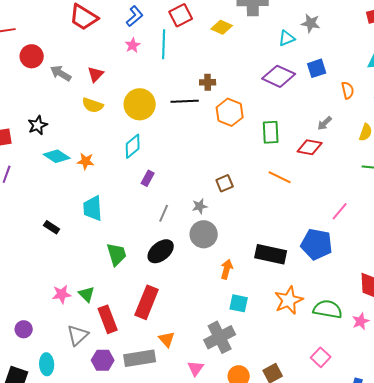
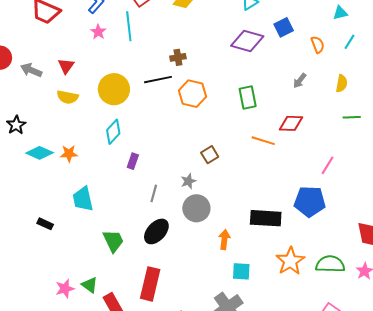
orange hexagon: (230, 112) -> (192, 94), moved
red diamond: (310, 147) -> (291, 123), moved

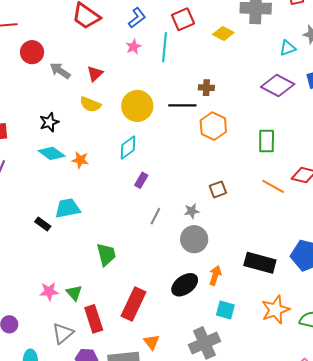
black star: (16, 125) -> (49, 122), moved
cyan trapezoid: (83, 199) -> (68, 208), moved, turned 80
black ellipse: (156, 231) -> (185, 285), moved

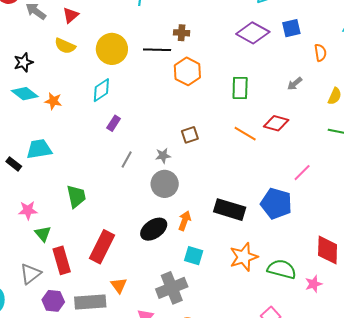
pink star: (49, 291) -> (28, 210), moved

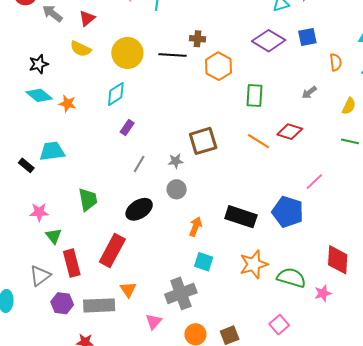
orange hexagon: (187, 71) -> (219, 66), moved
brown square: (190, 135) -> (203, 141), size x1.6
gray circle: (165, 184) -> (177, 189), size x0.7
black ellipse: (154, 229) -> (139, 209), moved

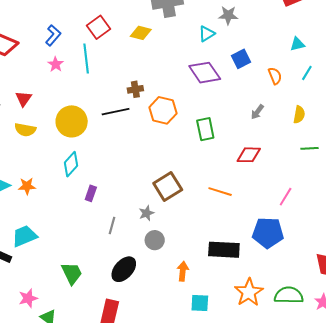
purple diamond: (269, 41) -> (205, 73), turned 40
orange line: (258, 141) -> (220, 192), moved

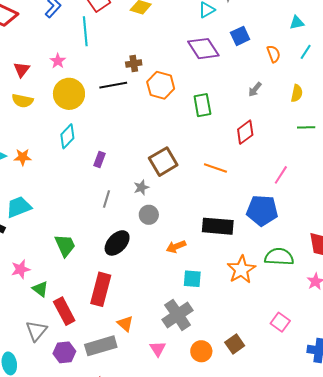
pink star: (56, 64) -> (58, 61), moved
red diamond: (249, 155) -> (245, 132), turned -40
purple rectangle: (91, 193) -> (99, 160), moved
orange arrow: (183, 271) -> (176, 247), turned -120
green semicircle: (289, 295) -> (279, 257), moved

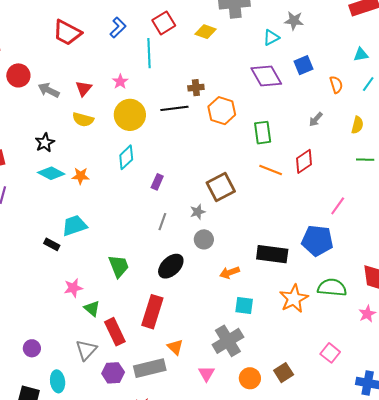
orange line: (215, 168) -> (271, 170), moved

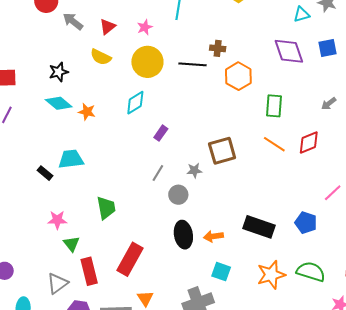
gray circle: (204, 239) -> (178, 195), moved
blue pentagon: (317, 241) -> (306, 223), size x0.7
black ellipse: (171, 266) -> (183, 235), moved, turned -68

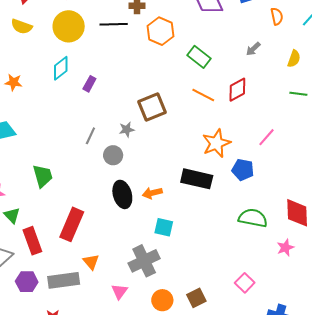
green rectangle: (274, 106) -> (199, 57), turned -50
purple rectangle: (161, 133) -> (89, 84), moved
orange star: (271, 275) -> (216, 143), moved

